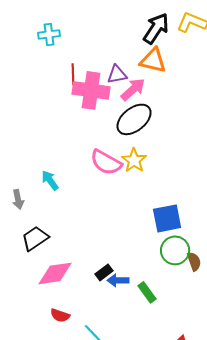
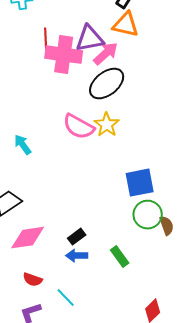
purple triangle: (117, 74) -> (90, 39), size x1.4
blue arrow: (118, 280) -> (77, 256), moved

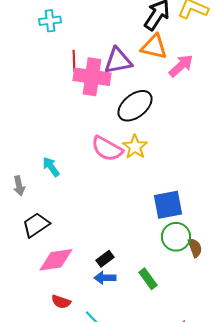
pink arrow: (106, 54) -> (181, 66), moved

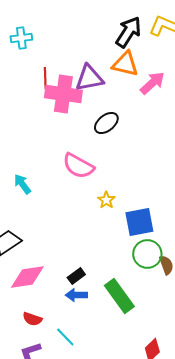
black ellipse: (135, 106) -> (106, 123), size x0.7
yellow star: (135, 147) -> (106, 200), moved, size x0.7
green rectangle: (148, 279) -> (119, 296), size x1.6

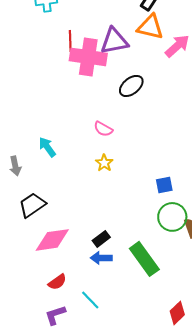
pink semicircle: (78, 166) -> (103, 129), size x0.6
yellow star: (106, 200) -> (104, 163), moved
blue square: (139, 222) -> (164, 185), size x0.6
red semicircle: (32, 319) -> (57, 282), turned -54

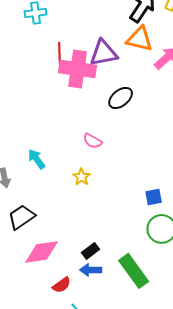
yellow star: (104, 163) -> (82, 177), moved
red semicircle: (57, 282) -> (62, 285), moved

